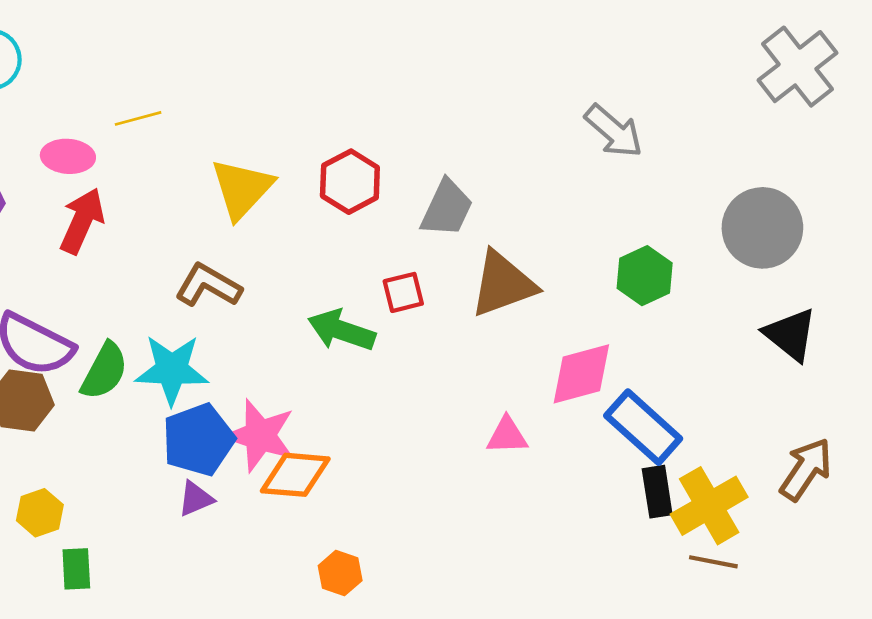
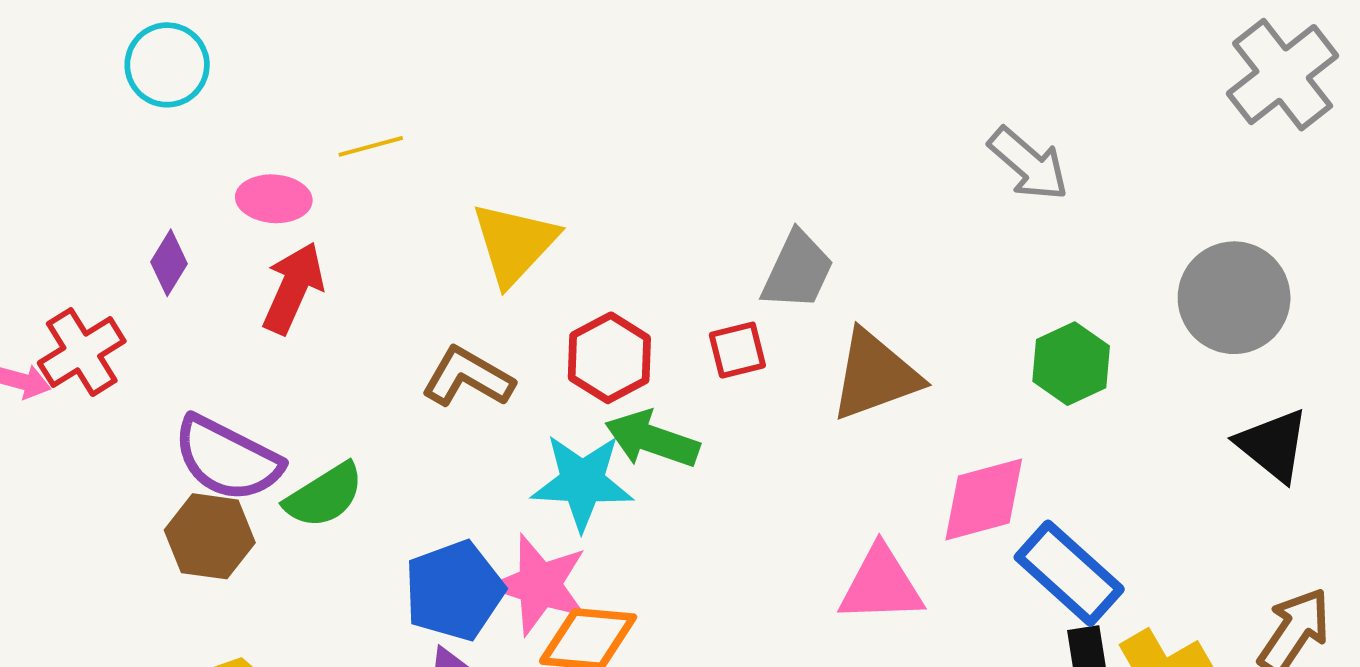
red hexagon: (350, 182) -> (609, 358), moved
red square: (403, 292) -> (737, 350), moved
cyan star: (172, 370) -> (582, 482), moved
green semicircle: (104, 371) -> (324, 496), turned 30
pink triangle: (507, 436) -> (881, 585), size x1.5

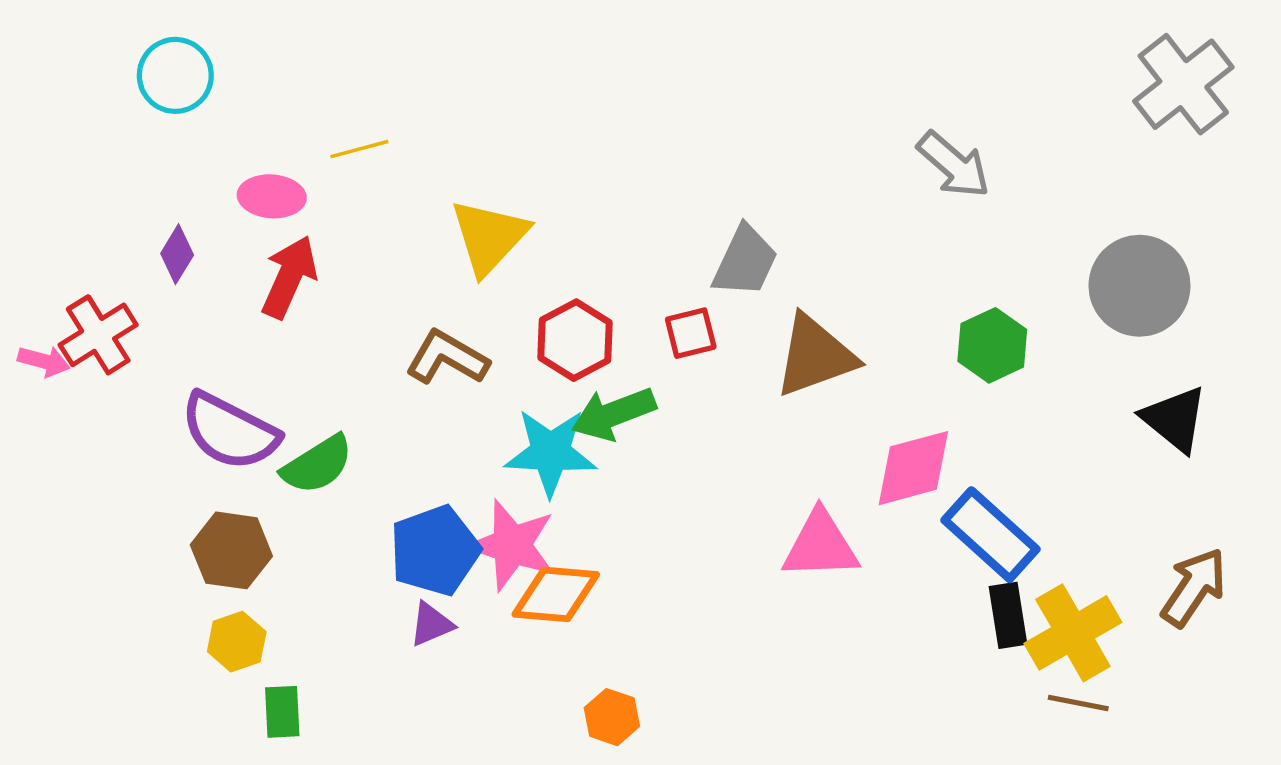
green arrow: (652, 439) -> (614, 414), turned -40
brown hexagon: (210, 536) -> (231, 550), moved

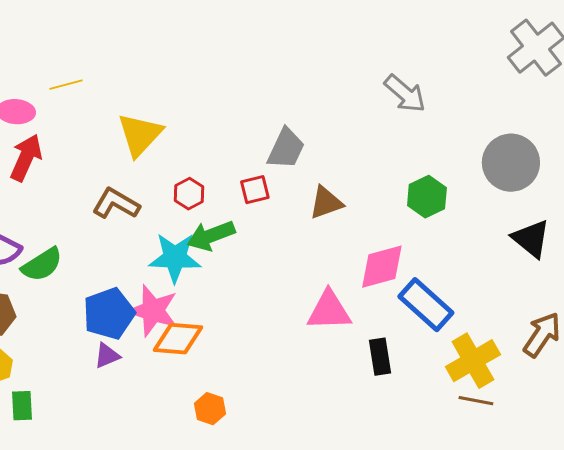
red hexagon: (575, 340) -> (189, 194), size x0.7
brown triangle: (815, 356) -> (326, 203), size x0.7
black rectangle: (1008, 615) -> (380, 357), moved

